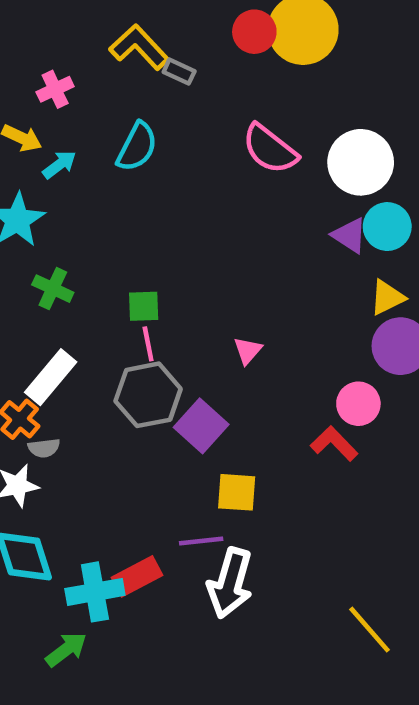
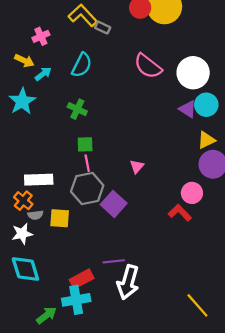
green cross: (53, 289) -> (77, 109), moved
white rectangle: (51, 377) -> (39, 180), turned 48
yellow square: (237, 492) -> (60, 218), moved
cyan cross: (95, 592) -> (76, 300), moved

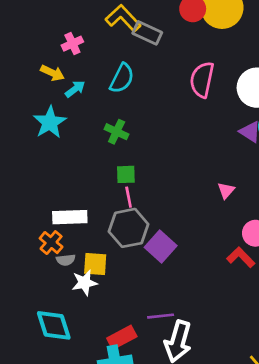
gray rectangle: (103, 28) -> (147, 33), size x1.5
pink semicircle: (148, 66) -> (202, 80), turned 64
pink triangle: (137, 166) -> (226, 190), moved
white star: (22, 234) -> (84, 283), moved

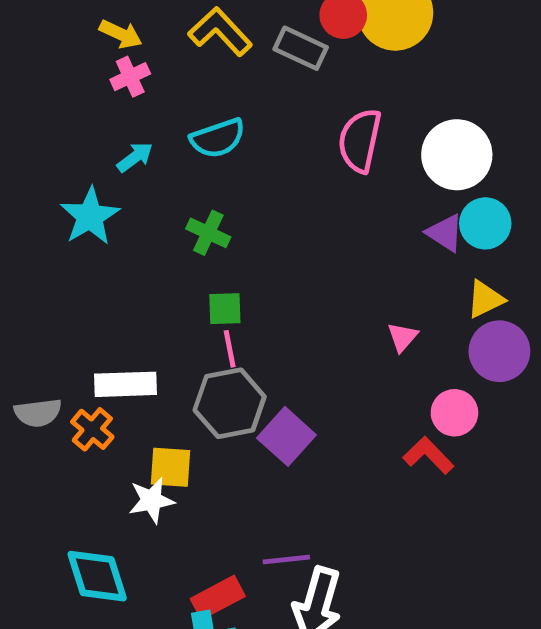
gray rectangle: (147, 33) -> (301, 48), moved
yellow arrow: (52, 73) -> (121, 34), moved
cyan semicircle: (122, 78) -> (218, 138), turned 44
gray semicircle: (66, 260) -> (38, 413), moved, size x1.4

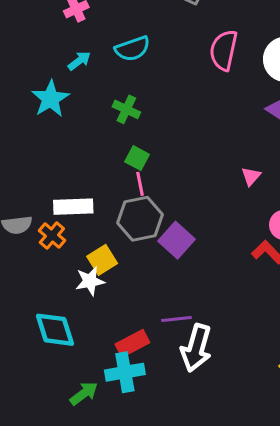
green square: (225, 309) -> (137, 158), turned 30
yellow square: (170, 467) -> (102, 260), turned -36

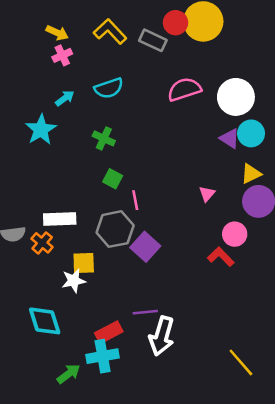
pink semicircle: (224, 50) -> (184, 89), turned 60
pink line: (140, 184) -> (135, 200), moved
yellow square: (102, 260) -> (84, 263), turned 30

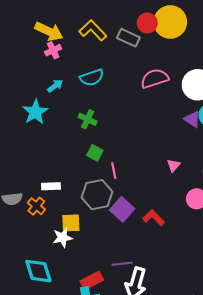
yellow arrow: (57, 33) -> (49, 31), size x1.5
white rectangle: (60, 219) -> (51, 186), size x0.7
red L-shape: (221, 257) -> (154, 218), moved

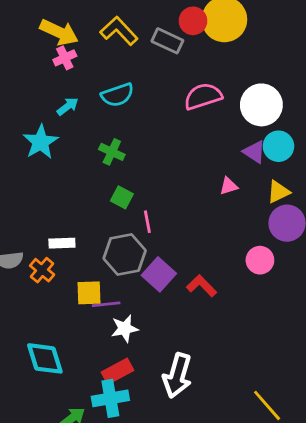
pink triangle: (173, 165) -> (229, 186), moved, turned 32
white star: (62, 238) -> (125, 329), moved
purple line: (122, 264) -> (106, 304), moved

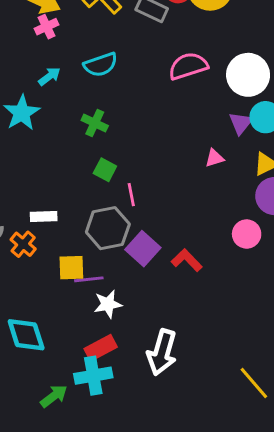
purple triangle: (254, 152) -> (241, 123), turned 35

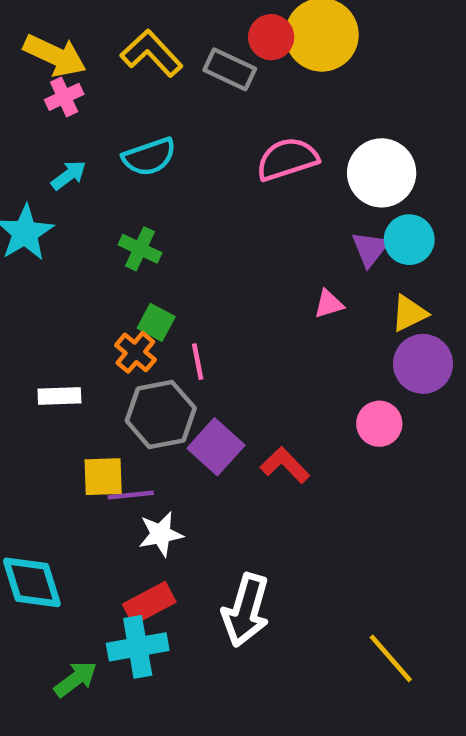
orange cross: (23, 244) -> (135, 352), moved

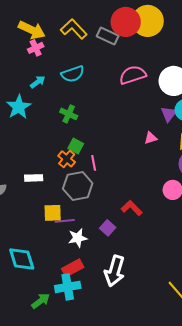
red circle: (271, 37) -> (126, 22), size x1.5
purple square: (216, 447) -> (108, 228), moved, size x0.7

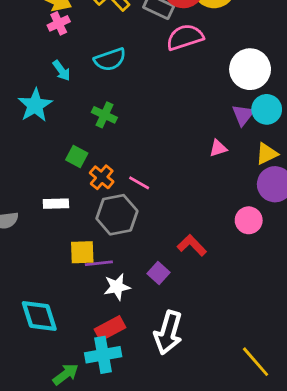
pink semicircle: (133, 75) -> (185, 37), moved
cyan arrow: (38, 82) -> (61, 71), turned 91
green square: (76, 146) -> (77, 157), moved
pink line: (94, 163) -> (139, 183), turned -49

